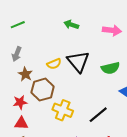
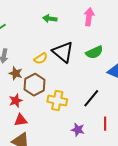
pink arrow: (112, 30) -> (89, 17), turned -78

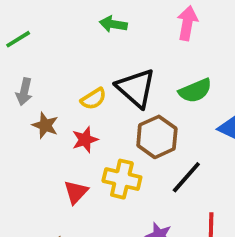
brown hexagon: (35, 85) -> (157, 137), moved
red star: (16, 101) -> (85, 140), moved
red triangle: (21, 120) -> (76, 192), moved, turned -40

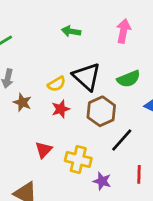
red star: (85, 140) -> (61, 109), moved
yellow cross: (122, 179) -> (78, 160), moved

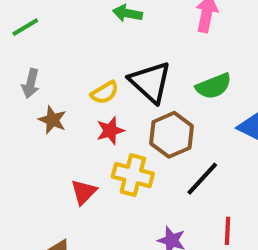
yellow cross: (78, 160) -> (133, 175), moved

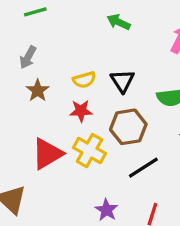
black triangle: (150, 82) -> (122, 81), size x0.7
red triangle: (84, 192) -> (47, 154), size x1.5

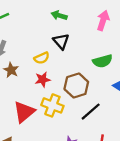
black triangle: (122, 81) -> (61, 41), moved

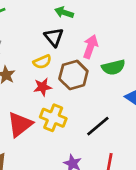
pink arrow: (103, 20) -> (90, 47), moved
black triangle: (61, 41) -> (54, 37), moved
brown hexagon: (76, 85) -> (73, 75), moved

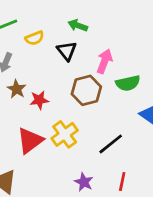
yellow semicircle: (42, 62) -> (35, 38), moved
red star: (43, 87) -> (39, 100), moved
yellow cross: (53, 118) -> (65, 134), turned 30

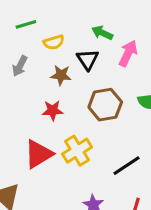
pink arrow: (104, 61) -> (128, 53), moved
brown star: (17, 89) -> (61, 75), moved, turned -30

